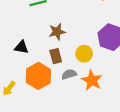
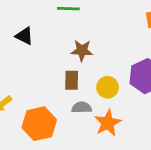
black triangle: (21, 47) -> (24, 36), moved
orange hexagon: (38, 76) -> (39, 124), moved

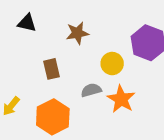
black triangle: (24, 36) -> (27, 23), moved
brown rectangle: (72, 80) -> (51, 69), moved

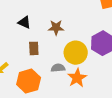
black triangle: (27, 23) -> (24, 22), moved
yellow circle: (112, 64) -> (76, 53), size x1.5

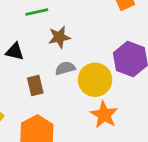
brown star: (56, 28) -> (59, 37), moved
gray semicircle: (58, 68) -> (65, 68), moved

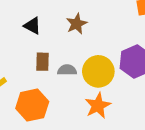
brown star: (59, 37) -> (77, 24), turned -30
gray semicircle: (65, 68) -> (67, 70), moved

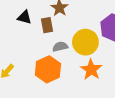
brown rectangle: (43, 62) -> (47, 25), moved
orange hexagon: (32, 105) -> (48, 69), moved

